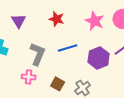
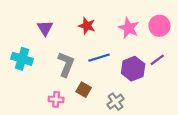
pink cross: (29, 77) -> (56, 99), moved
brown square: (58, 84) -> (84, 90), moved

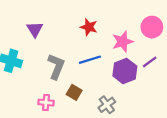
red star: (87, 26) -> (89, 27), moved
pink star: (129, 28) -> (123, 42), moved, turned 30

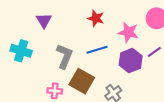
pink star: (123, 42) -> (128, 32), turned 30
brown square: (74, 92) -> (82, 81), size x1.6

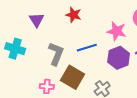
red star: (96, 18) -> (73, 15), moved

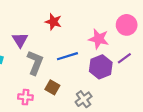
purple triangle: (37, 20) -> (20, 40), moved
brown square: (72, 77) -> (52, 87), size x0.6

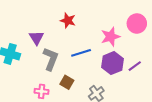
pink star: (99, 39) -> (110, 37), turned -30
purple line: (124, 58) -> (135, 66), moved

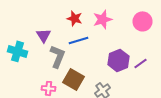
pink star: (110, 37) -> (102, 19), moved
blue line: (81, 53) -> (78, 40), moved
brown square: (67, 82) -> (74, 79), size x1.5

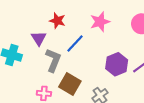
red star: (74, 18) -> (57, 21), moved
blue line: (78, 40) -> (75, 44), turned -30

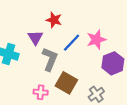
pink star: (100, 22) -> (96, 40), moved

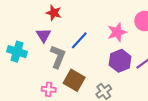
red star: (54, 20) -> (54, 13), moved
pink star: (96, 40) -> (117, 32), moved

